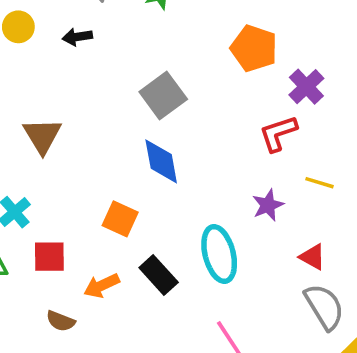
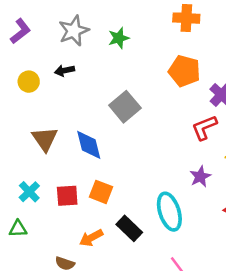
yellow circle: (18, 27) -> (29, 82), moved
blue diamond: (161, 161) -> (89, 145), moved
red square: (49, 257) -> (67, 196), moved

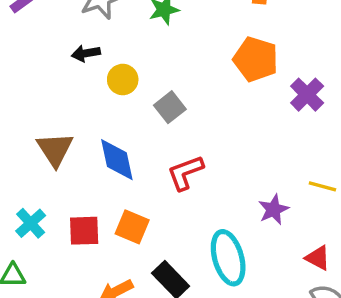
yellow circle: (29, 82) -> (123, 80), moved
gray square: (125, 107) -> (170, 107), size x0.7
red L-shape: (204, 128) -> (185, 173), moved

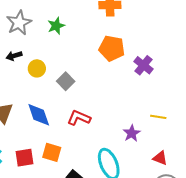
red L-shape: (185, 173) -> (79, 118), turned 50

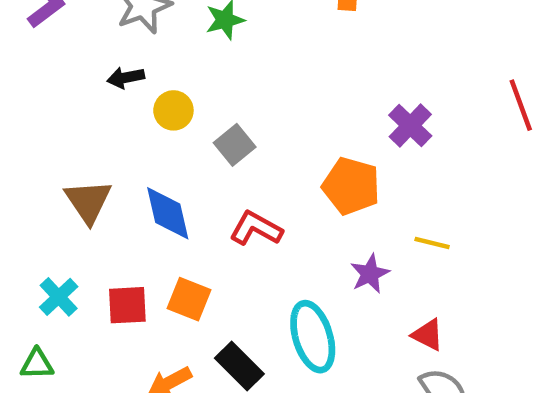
orange pentagon: (112, 48) -> (351, 186), moved

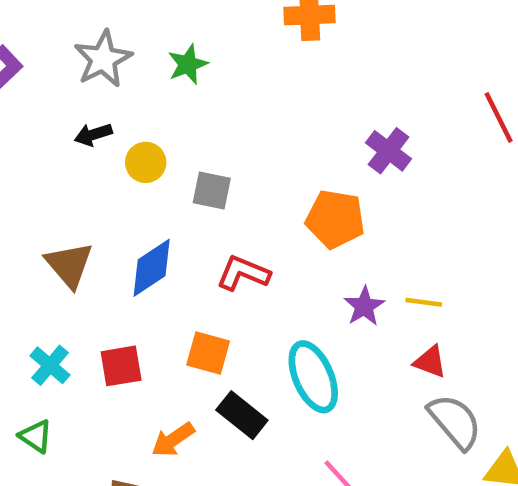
gray square: (235, 145) -> (212, 190), turned -33
blue diamond: (168, 213) -> (152, 268), turned 76
yellow line: (432, 243) -> (424, 302), moved
orange square: (189, 299) -> (208, 353), moved
green triangle: (37, 364) -> (36, 436), turned 42

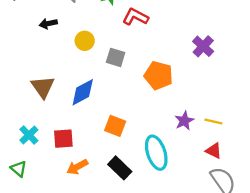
black arrow: (93, 134) -> (48, 24), moved
orange pentagon: (335, 219) -> (159, 75), moved
red L-shape: (243, 273) -> (135, 17), moved
orange square: (208, 353) -> (115, 126), moved
orange arrow: (173, 440) -> (77, 167), moved

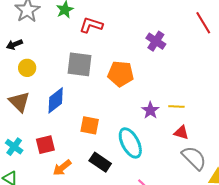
yellow circle: (85, 41) -> (27, 68), moved
gray square: (116, 57) -> (80, 64), size x1.5

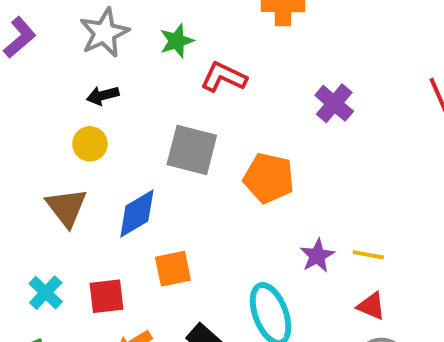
purple cross: (156, 41) -> (334, 103), moved
black arrow: (14, 44) -> (103, 95), moved
orange square: (90, 125) -> (173, 269), moved, turned -30

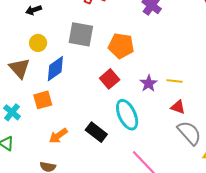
yellow circle: (90, 144) -> (38, 43), moved
orange square: (173, 269) -> (43, 100), moved
red square: (106, 296) -> (110, 79), moved, turned -30

